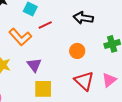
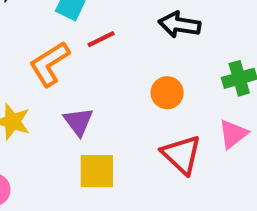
orange L-shape: (20, 37) -> (50, 64), turned 100
pink triangle: (109, 80) -> (233, 134), moved

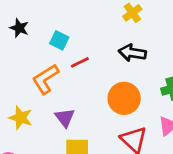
orange circle: (167, 93) -> (124, 98), size x1.5

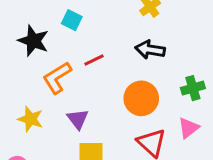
black star: (19, 28) -> (33, 41), moved, size x1.5
cyan square: (59, 40) -> (72, 20), moved

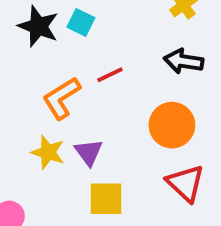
black star: (33, 41) -> (38, 26), moved
yellow star: (30, 119) -> (48, 152), moved

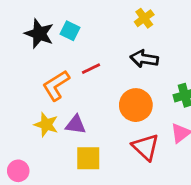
purple triangle: (89, 152) -> (76, 125), turned -45

